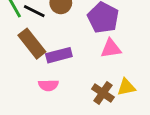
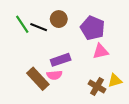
brown rectangle: (32, 44) -> (38, 79), moved
pink semicircle: (48, 85) -> (54, 75), moved

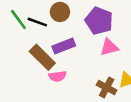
purple rectangle: (61, 60) -> (64, 46), moved
brown rectangle: (38, 79) -> (42, 57), moved

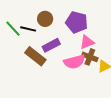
pink semicircle: (57, 76) -> (74, 62), moved, size x1.5
brown cross: (107, 88) -> (90, 57), moved

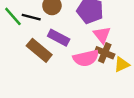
pink triangle: (87, 42) -> (102, 35), turned -49
purple rectangle: (51, 45) -> (59, 38), turned 54

